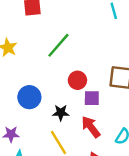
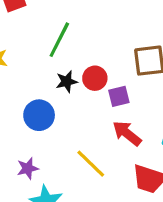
black star: (61, 113) -> (67, 82), moved

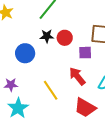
purple square: (119, 96) -> (85, 53), moved

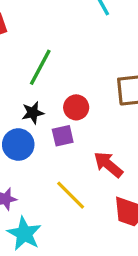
black star: (47, 36) -> (33, 113), moved
purple square: (85, 53) -> (63, 136), moved

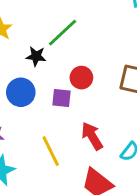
black star: (33, 113) -> (36, 56), moved

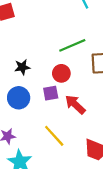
green line: (62, 33) -> (72, 45), moved, turned 36
red arrow: (92, 136) -> (75, 104), moved

